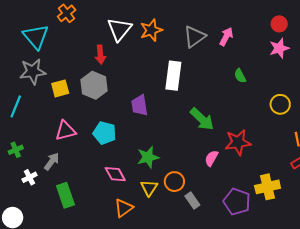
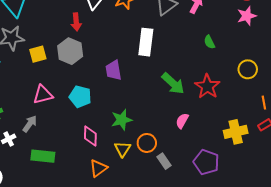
red star: (238, 142) -> (207, 86), moved, turned -30
pink diamond: (115, 174) -> (90, 136), turned 30
yellow cross: (268, 187) -> (236, 132), moved
green rectangle: (65, 195) -> (43, 156), turned -65

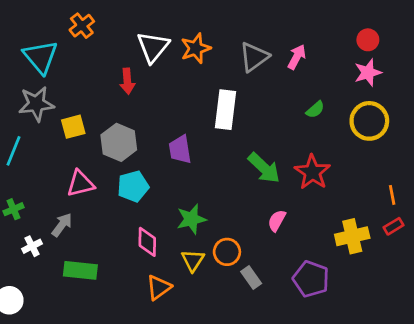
green semicircle: (209, 42) -> (315, 110), turned -104
gray hexagon: (70, 51) -> (119, 142), moved
yellow circle: (248, 69) -> (369, 121), moved, size x1.4
cyan pentagon: (80, 97) -> (133, 186), turned -30

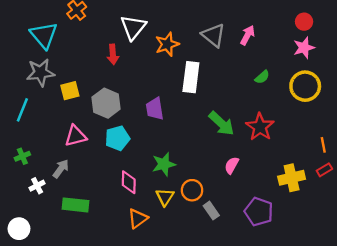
orange star: (196, 48) -> (167, 44), moved
gray triangle: (254, 57) -> (214, 35), turned -45

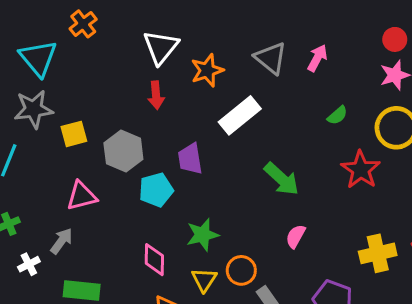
red arrow: (113, 54) -> (156, 95), moved
white rectangle: (191, 77) -> (240, 115), turned 44
red star: (260, 127) -> (361, 170), moved
cyan pentagon: (117, 138) -> (156, 190), moved

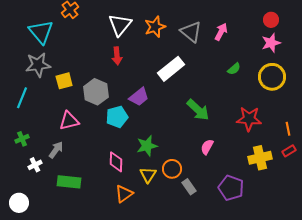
orange star: (207, 70) -> (155, 27), moved
purple trapezoid: (190, 159) -> (139, 97), turned -120
red star: (361, 170) -> (249, 119), moved, turned -30

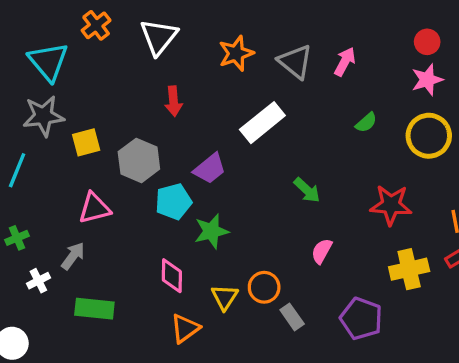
white triangle: (120, 25) -> (159, 37), moved
green arrow: (198, 110) -> (307, 190), size x0.7
green star: (147, 146) -> (211, 231), moved

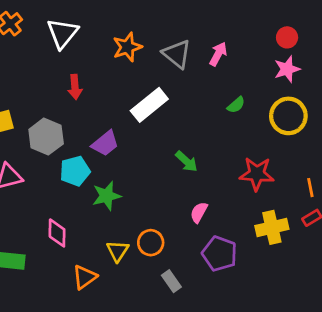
pink diamond: (172, 276) -> (57, 233), moved
gray rectangle: (292, 317) -> (171, 281), moved
purple pentagon: (361, 319) -> (220, 254), moved

